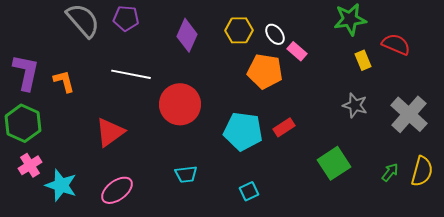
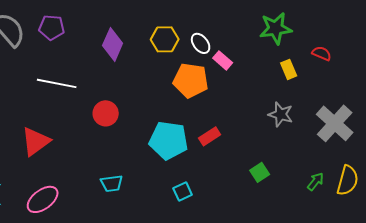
red semicircle: (396, 44) -> (322, 53), size x0.7
red circle: (180, 104) -> (106, 113), size x0.6
green square: (334, 163) -> (260, 172), size x0.6
cyan square: (249, 191) -> (183, 191), moved

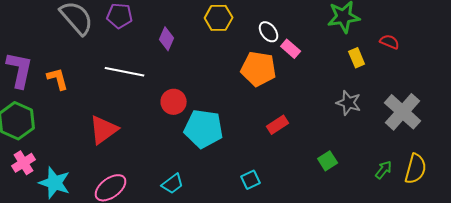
yellow hexagon: (165, 39) -> (219, 18), moved
purple diamond: (113, 44) -> (167, 39), moved, size x0.7
cyan pentagon: (169, 140) -> (204, 129), moved
cyan trapezoid: (112, 183) -> (173, 184), moved, turned -30

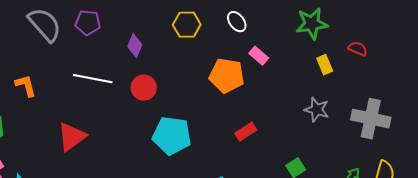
white ellipse: (269, 32) -> (237, 22), moved
red circle: (174, 102) -> (144, 88), moved
gray cross: (403, 112) -> (371, 119), turned -30

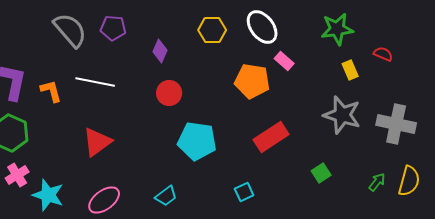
white ellipse: (237, 22) -> (262, 27), size x1.6
white line: (93, 79) -> (95, 82), moved
gray star: (317, 110) -> (342, 115), size x1.5
red rectangle: (246, 132) -> (271, 137), size x1.6

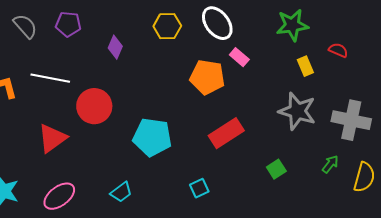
gray semicircle: (70, 30) -> (25, 26), size x0.7
red circle: (169, 93) -> (94, 106), moved, size x1.4
green arrow: (377, 182) -> (330, 164), moved

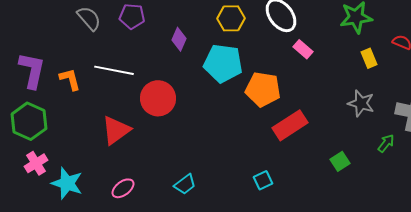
orange pentagon: (207, 77) -> (263, 89), moved
gray star: (297, 111) -> (361, 103), size x0.7
cyan pentagon: (152, 137) -> (223, 63), moved
green arrow: (330, 164) -> (386, 143), moved
pink ellipse: (59, 196) -> (123, 188), size x0.7

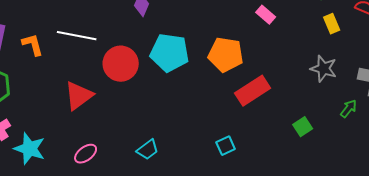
cyan pentagon: (223, 63) -> (170, 53), moved

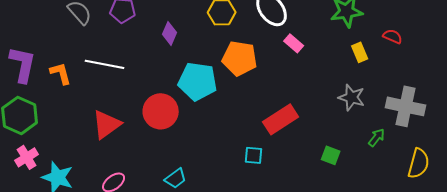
orange pentagon: (226, 55) -> (240, 58), moved
red circle: (121, 64) -> (161, 111), moved
green square: (303, 127) -> (331, 155), turned -36
cyan square: (226, 146) -> (254, 155), moved, turned 30

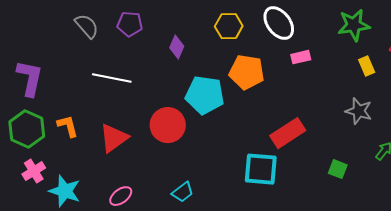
pink rectangle: (294, 43) -> (301, 57), turned -54
orange L-shape: (61, 73) -> (68, 126), moved
cyan square: (254, 155) -> (261, 169), size x1.8

